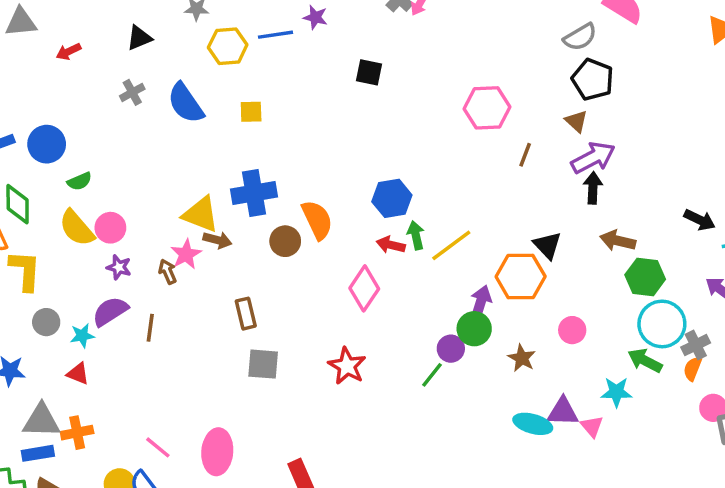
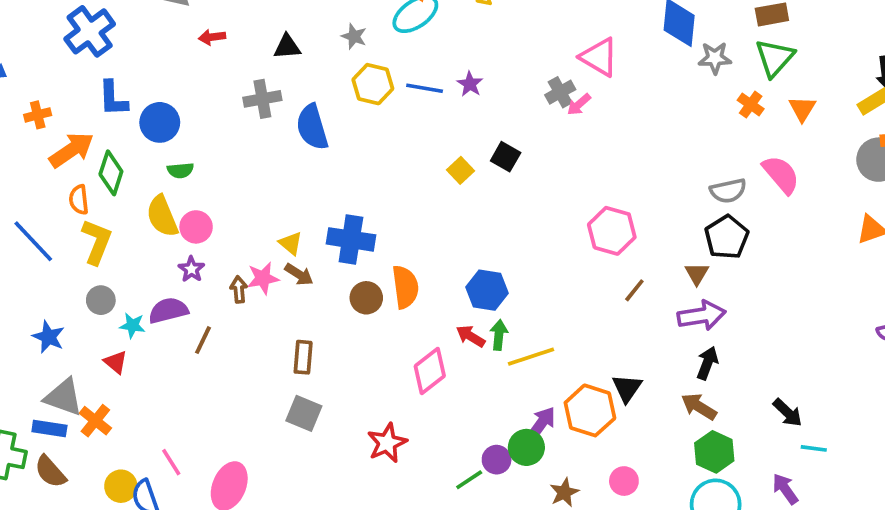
gray cross: (132, 92) -> (262, 99), size x1.4
yellow square: (251, 112) -> (461, 170), moved, turned 30
black arrow: (593, 188) -> (707, 363), moved
yellow triangle: (201, 214) -> (291, 243), size x0.6
orange cross: (77, 433) -> (95, 421), turned 32

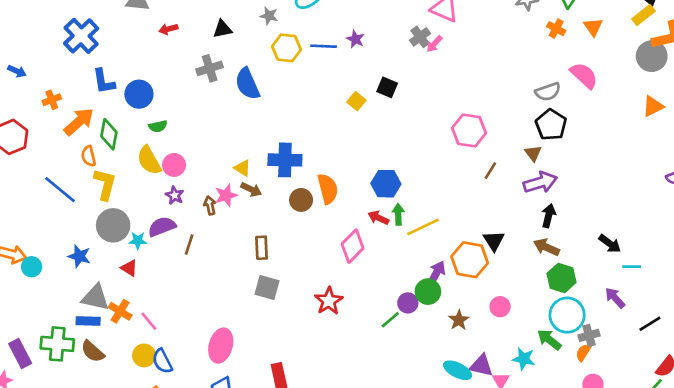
gray circle: (101, 300) -> (113, 225), size x1.6
pink line: (171, 462) -> (149, 321), moved

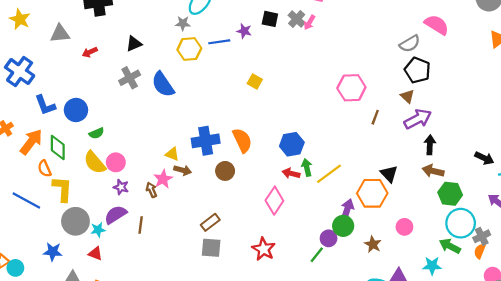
gray star: (269, 16) -> (183, 23), moved
black square: (387, 87) -> (270, 19), moved
orange semicircle: (328, 189) -> (242, 140), moved
brown rectangle: (262, 248) -> (210, 222), moved, turned 66

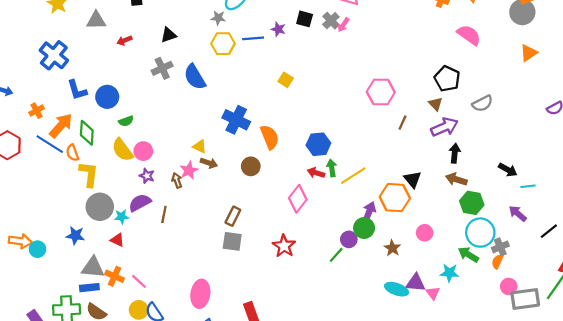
gray semicircle: (410, 44) -> (482, 103), moved
blue cross: (206, 141) -> (236, 120), moved, turned 32
blue line: (26, 200) -> (50, 144), moved
brown rectangle: (210, 222) -> (233, 216), turned -30

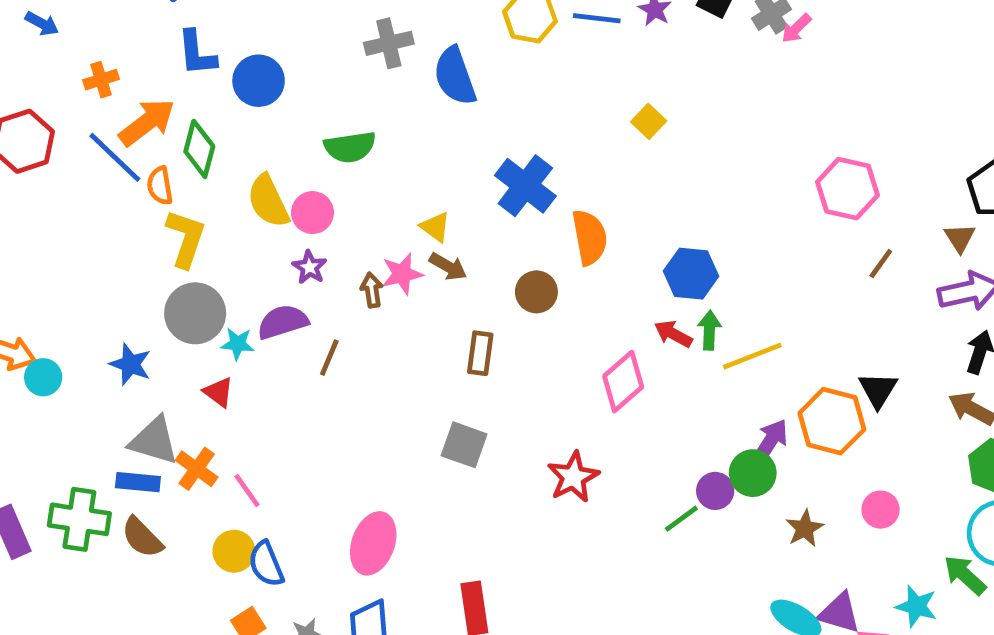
green semicircle: (126, 121) -> (350, 147), moved, size x1.5
brown rectangle: (233, 216) -> (480, 353), moved, turned -30

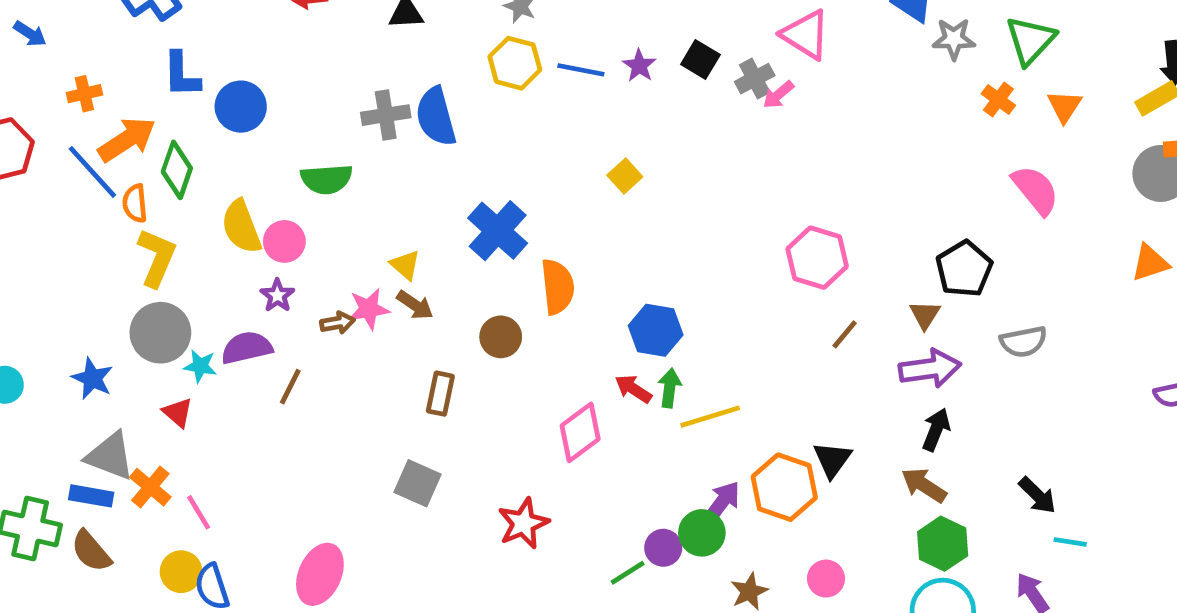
gray cross: (389, 43) -> (386, 115), moved
brown arrow: (372, 290) -> (337, 323), turned 84

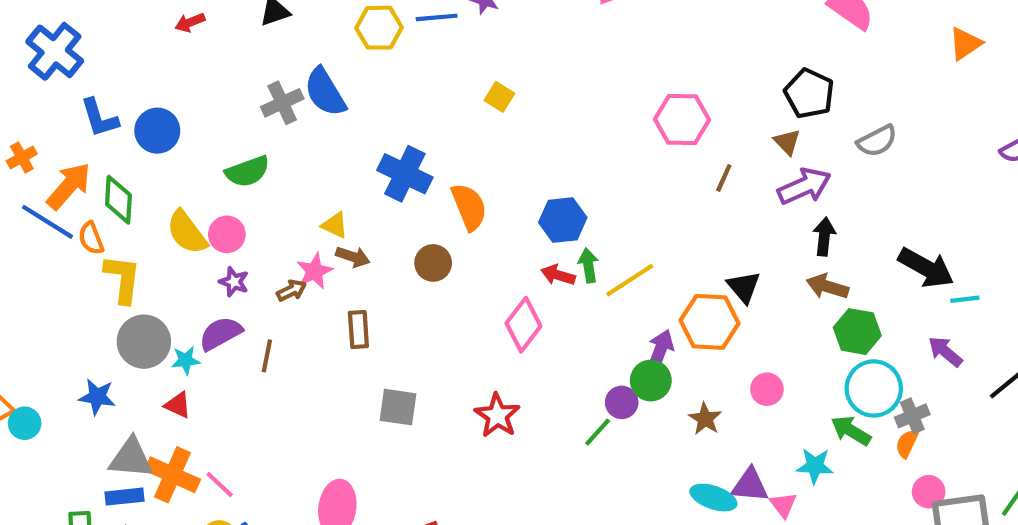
brown rectangle: (440, 394) -> (358, 329), moved
orange cross: (150, 487) -> (173, 475), size x1.4
black arrow: (1037, 495) -> (926, 268), size x1.5

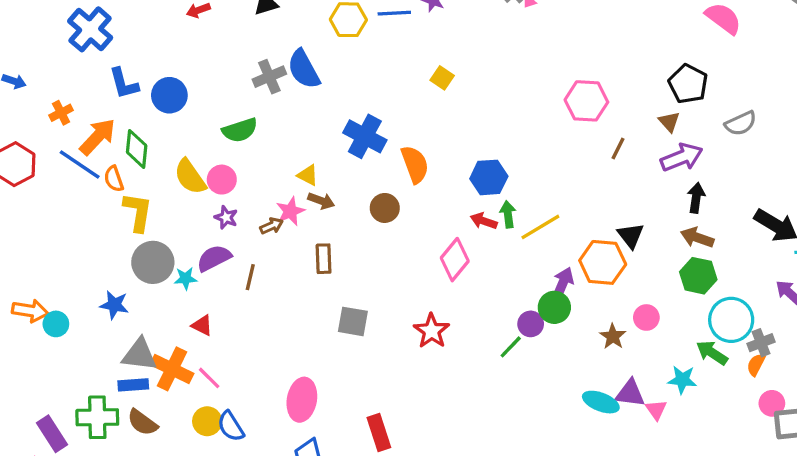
green hexagon: (857, 332) -> (698, 276), moved
red triangle: (178, 405) -> (202, 325), moved
brown star: (705, 419) -> (613, 336), moved

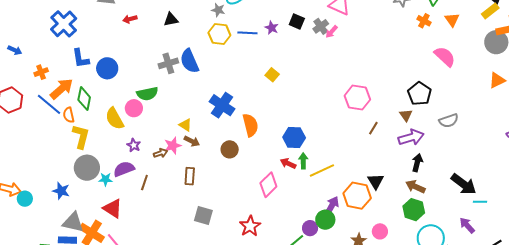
pink circle: (222, 180) -> (134, 108), moved
red triangle: (202, 325) -> (113, 209), size x1.5

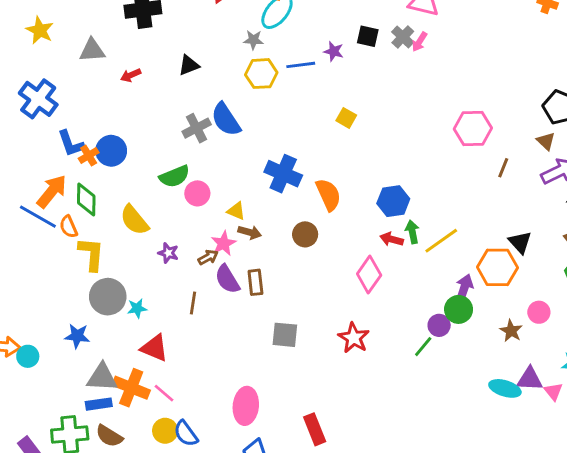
orange cross: (41, 72) -> (89, 155), moved
pink circle: (134, 108) -> (197, 193), moved
purple semicircle: (124, 169) -> (227, 279), moved, turned -90

